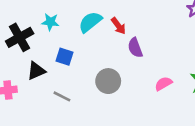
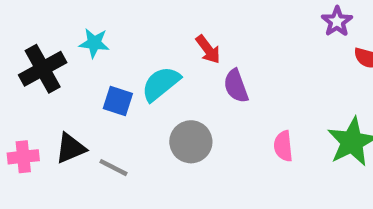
cyan semicircle: (90, 22) -> (161, 84), moved
black triangle: (36, 71) -> (71, 148), moved
pink semicircle: (163, 84) -> (283, 146), turned -66

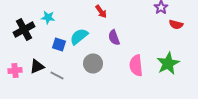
red arrow: (208, 49) -> (101, 12), moved
pink semicircle: (283, 146) -> (136, 66), size x1.5

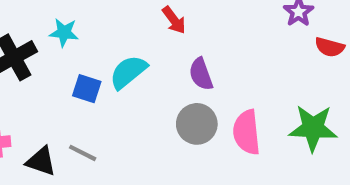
gray circle: (93, 64) -> (197, 124), moved
green star: (168, 64) -> (313, 128), turned 30
black triangle: (37, 66) -> (41, 161), moved, turned 42

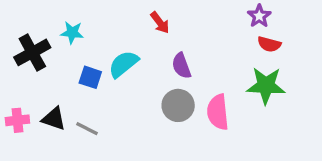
red semicircle: (330, 47) -> (269, 44), moved
green star: (313, 128) -> (266, 86), moved
black triangle: (41, 161) -> (54, 119), moved

